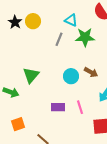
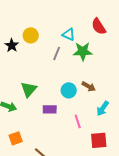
black star: (15, 22) -> (12, 45), moved
purple rectangle: (58, 107) -> (50, 109), moved

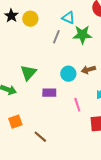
black star: (12, 45) -> (11, 16), moved
brown arrow: (89, 86) -> (88, 70), turned 136

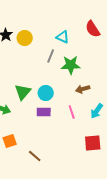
green star: (82, 35) -> (71, 65), moved
cyan circle: (68, 74) -> (46, 93), moved
pink line: (77, 105) -> (72, 112), moved

